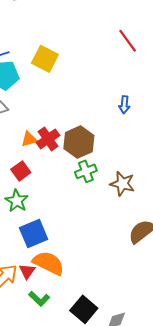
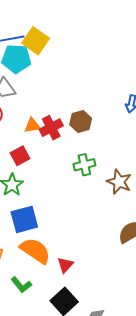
yellow square: (45, 59) -> (36, 41), moved
brown hexagon: (79, 142) -> (81, 121), moved, size x0.7
red triangle: (27, 271) -> (65, 265), moved

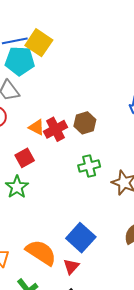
orange triangle: (32, 125) -> (37, 127), turned 36
blue square: (24, 219) -> (81, 238), moved, turned -32

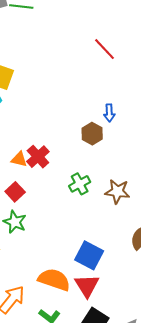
brown hexagon: (85, 123) -> (92, 134), moved
red triangle: (71, 266) -> (87, 286), size x1.5

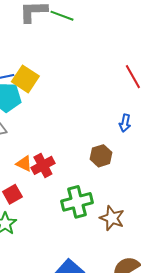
blue arrow: (109, 113) -> (125, 123), moved
green cross: (80, 184) -> (77, 202), size x1.4

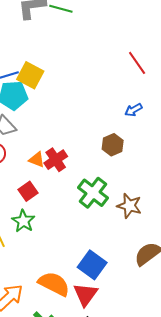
blue arrow: (125, 123) -> (134, 110), turned 54
green cross: (77, 202) -> (93, 193), turned -32

